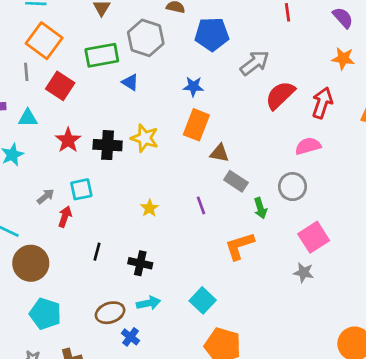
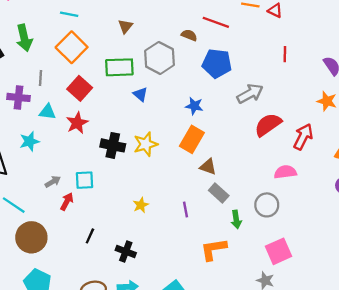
gray line: (26, 72) -> (41, 78), moved
yellow star: (145, 138) -> (146, 144), turned 30
red star: (68, 140) -> (77, 123), moved

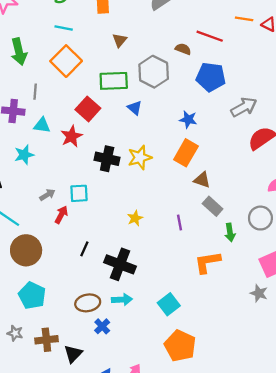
red square: (80, 88) -> (88, 109), moved
black cross: (126, 251) -> (120, 264), size x1.5

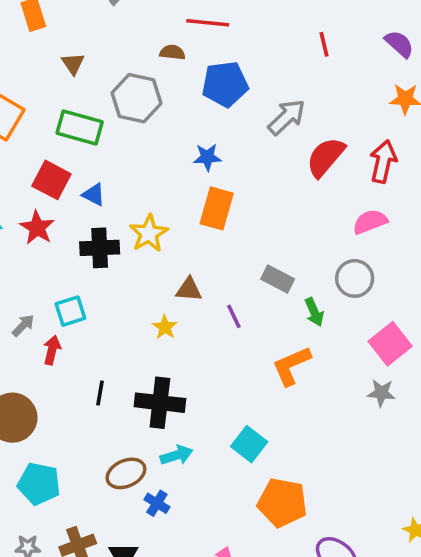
green rectangle: (114, 81) -> (80, 128), turned 32
blue triangle: (135, 108) -> (94, 195), moved
brown triangle: (202, 180) -> (189, 289), moved

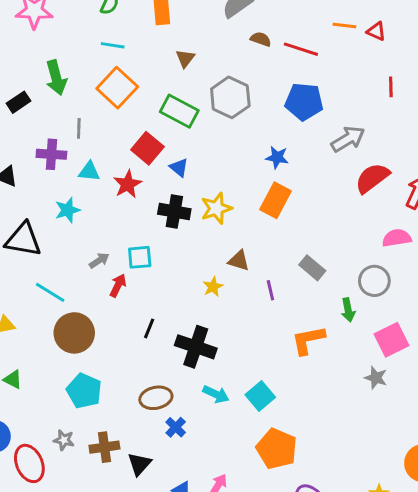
brown semicircle: (172, 52) -> (261, 39), moved
green arrow: (314, 312) -> (348, 310), moved
cyan arrow: (177, 455) -> (216, 394), moved, turned 30

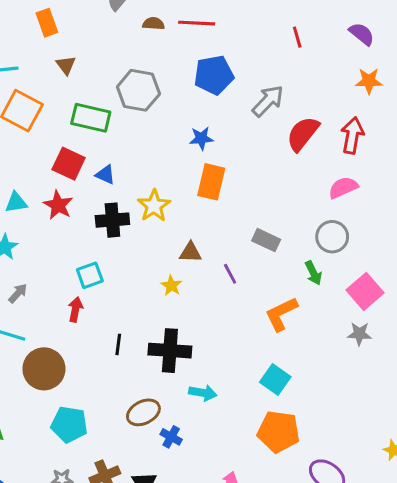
brown triangle: (185, 58) -> (66, 65), moved
gray arrow: (99, 261) -> (18, 293), moved
cyan square: (260, 396) -> (275, 379), moved

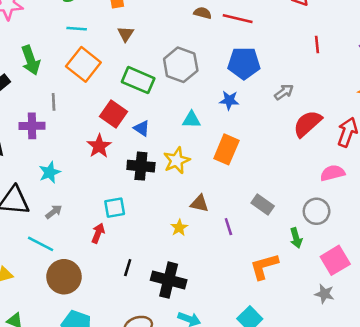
gray arrow: (268, 101) -> (284, 92), size x0.7
blue star: (201, 138) -> (229, 100), moved
cyan triangle: (16, 202) -> (192, 120), moved

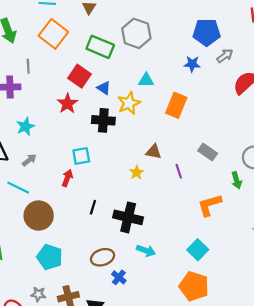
blue pentagon: (244, 63) -> (207, 32), moved
blue star: (229, 100) -> (192, 64), moved
yellow star: (177, 161) -> (129, 103), moved

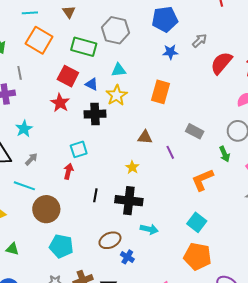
blue pentagon: (207, 32) -> (165, 19), moved
cyan triangle: (146, 80) -> (119, 70), moved
yellow star: (137, 173) -> (132, 167), moved

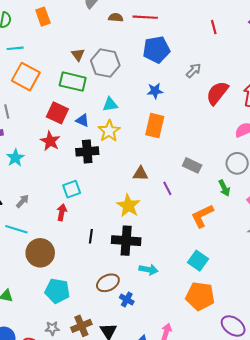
brown triangle: (69, 12) -> (78, 55), moved
blue star: (170, 52) -> (155, 91), moved
cyan star: (24, 129) -> (15, 158), moved
yellow star: (132, 167) -> (128, 206), size x1.6

